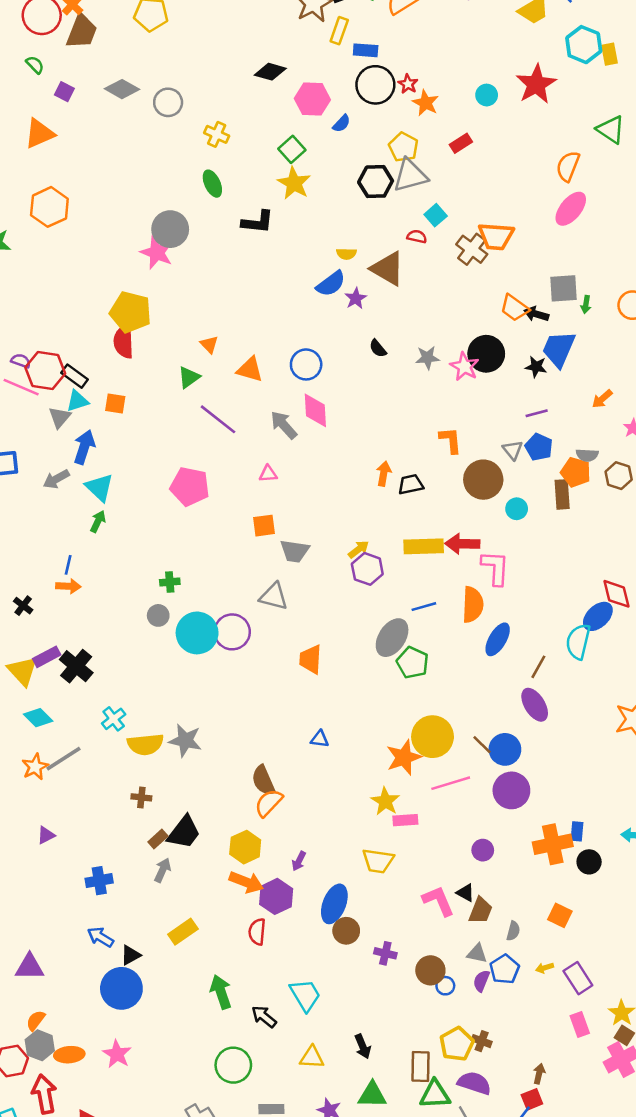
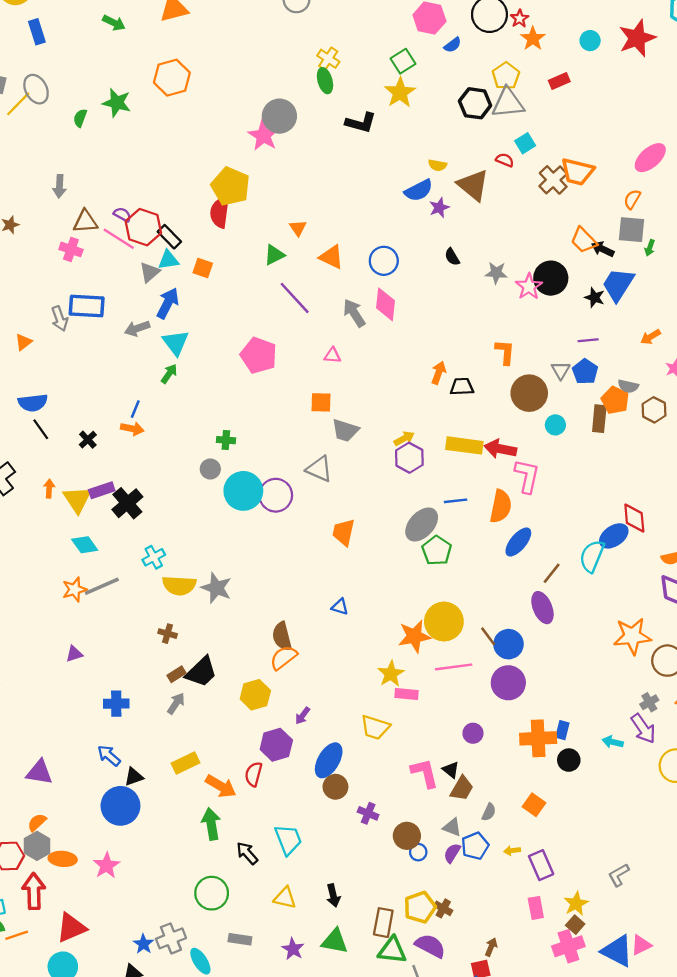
yellow cross: (217, 134) -> (328, 59), moved
orange semicircle: (568, 166) -> (632, 199), moved, size x0.7
orange arrow: (246, 882) -> (221, 786), moved

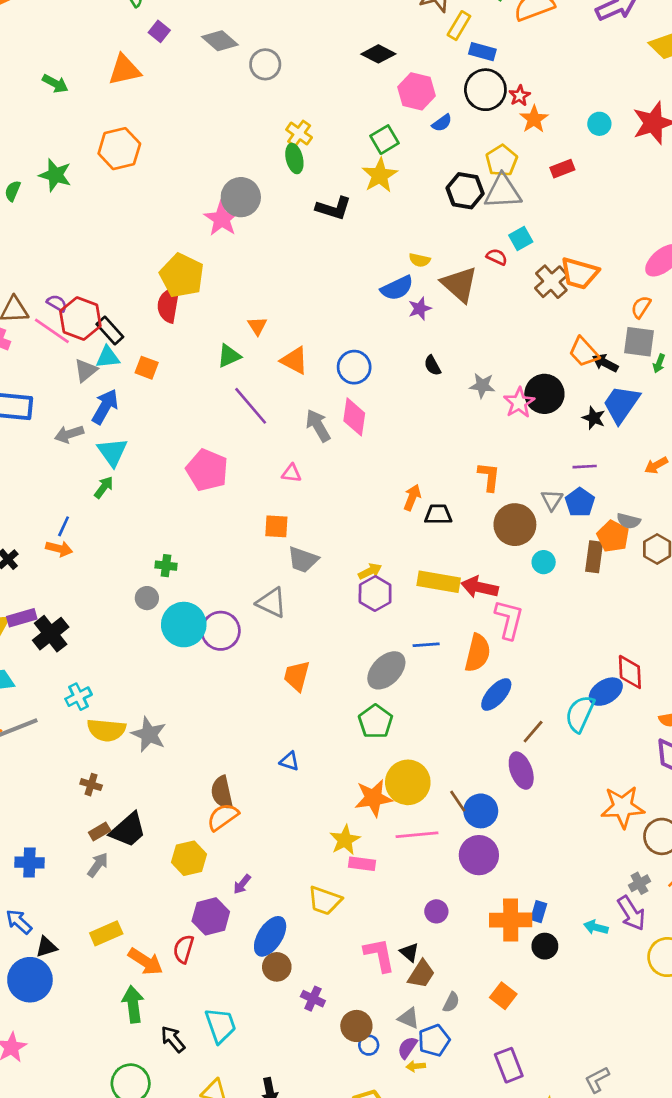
green pentagon: (437, 551) -> (376, 721), moved
yellow arrow: (512, 851) -> (416, 1066), moved

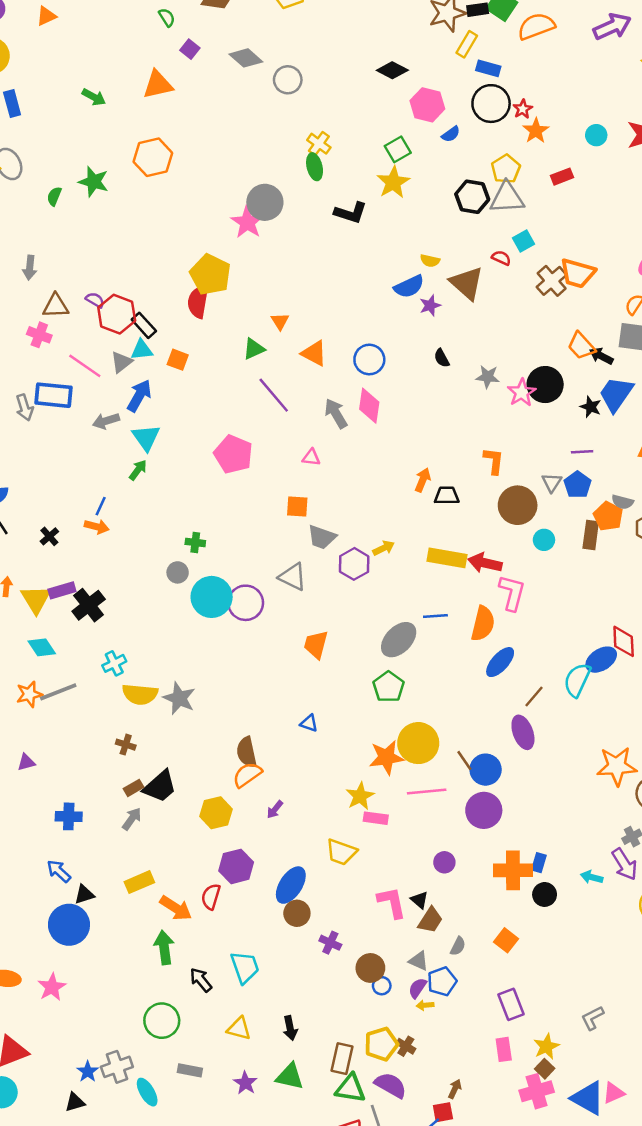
pink line: (52, 331) -> (85, 366), moved
purple hexagon: (375, 593) -> (354, 564), moved
purple arrow: (242, 884) -> (275, 810), moved

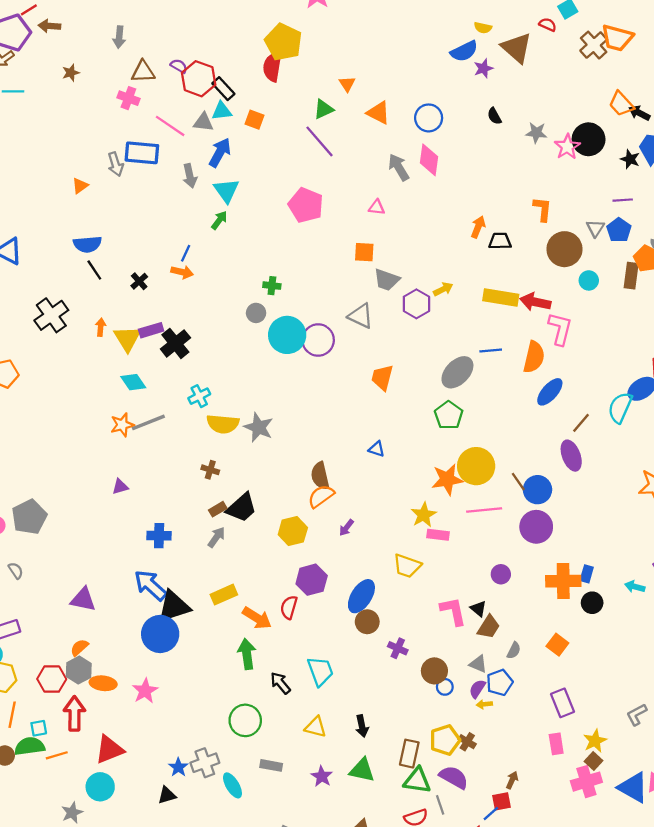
gray triangle: (121, 362) -> (203, 122), turned 45
purple line: (274, 395) -> (319, 141), moved
gray arrow: (106, 421) -> (190, 176), turned -85
blue arrow: (59, 871) -> (150, 585), size x1.5
black triangle: (84, 894) -> (174, 606), size x1.8

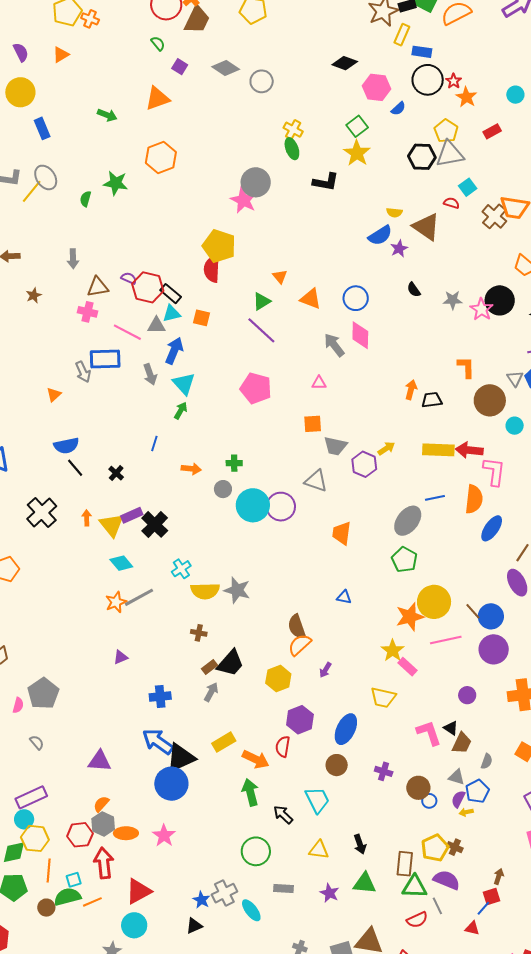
orange arrow: (182, 272) -> (191, 469), moved
pink rectangle: (438, 535) -> (407, 667), turned 42
brown circle: (367, 622) -> (337, 765), moved

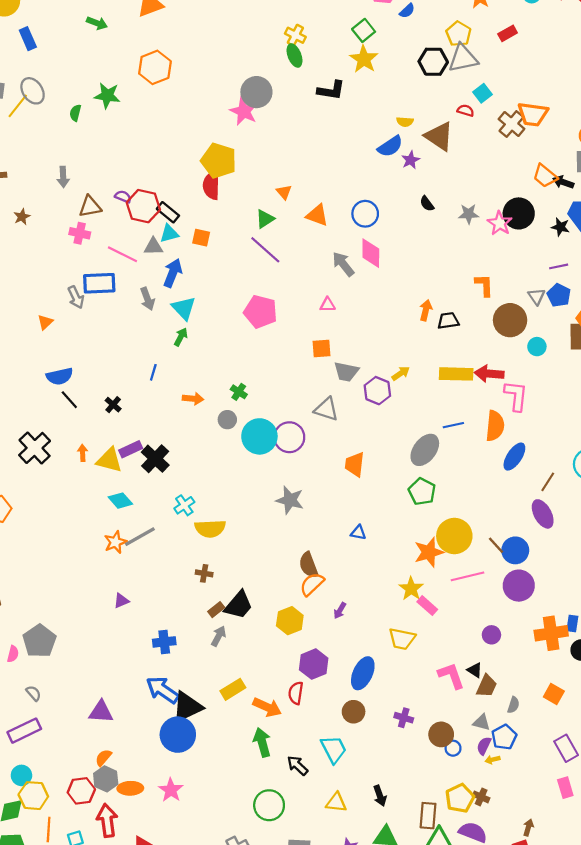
green cross: (234, 463) -> (239, 392), turned 35
yellow triangle: (112, 525) -> (109, 460), turned -36
gray star: (237, 590) -> (290, 500), moved
purple rectangle: (31, 797) -> (24, 731), moved

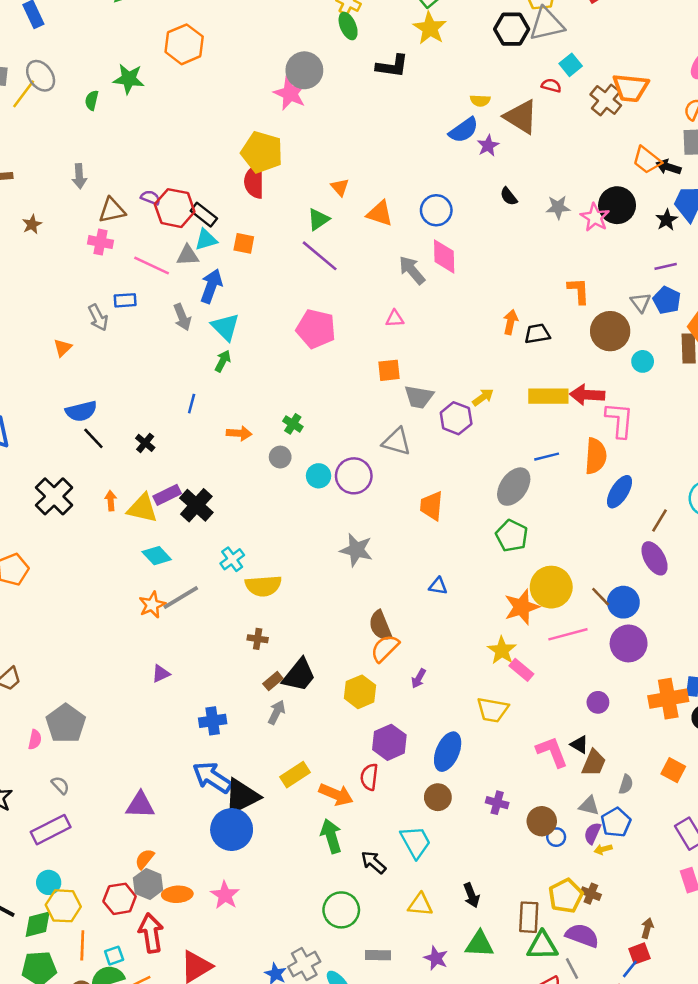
black star: (560, 227) -> (667, 220), turned 30
blue rectangle: (99, 283) -> (125, 300), size x0.6
cyan circle: (259, 436) -> (319, 476), size x0.6

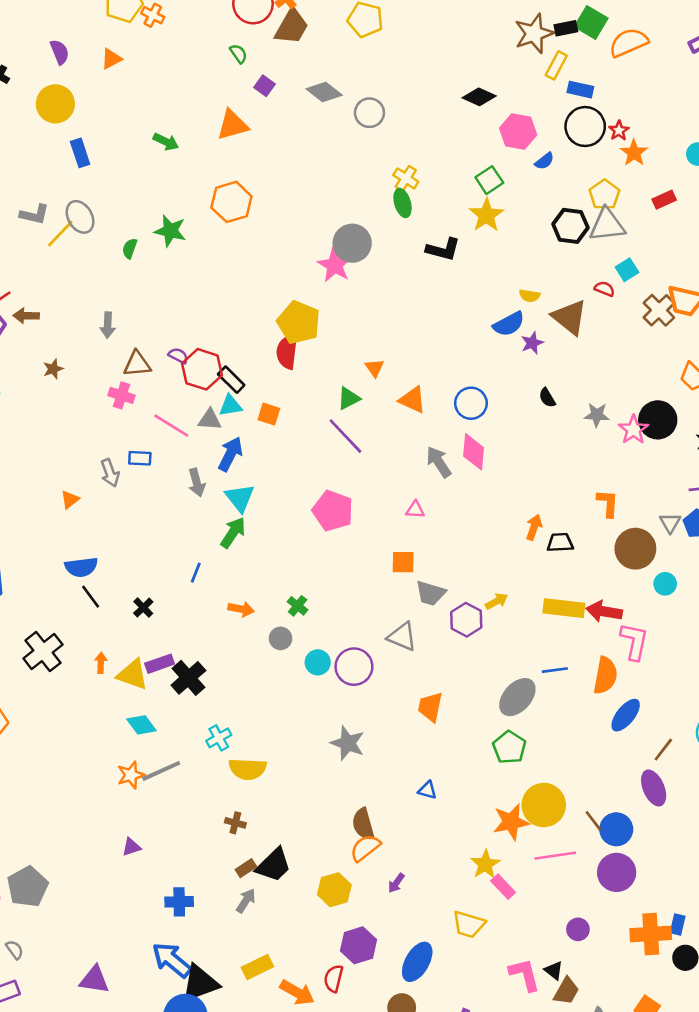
green arrow: (223, 361) -> (233, 533), size x1.4

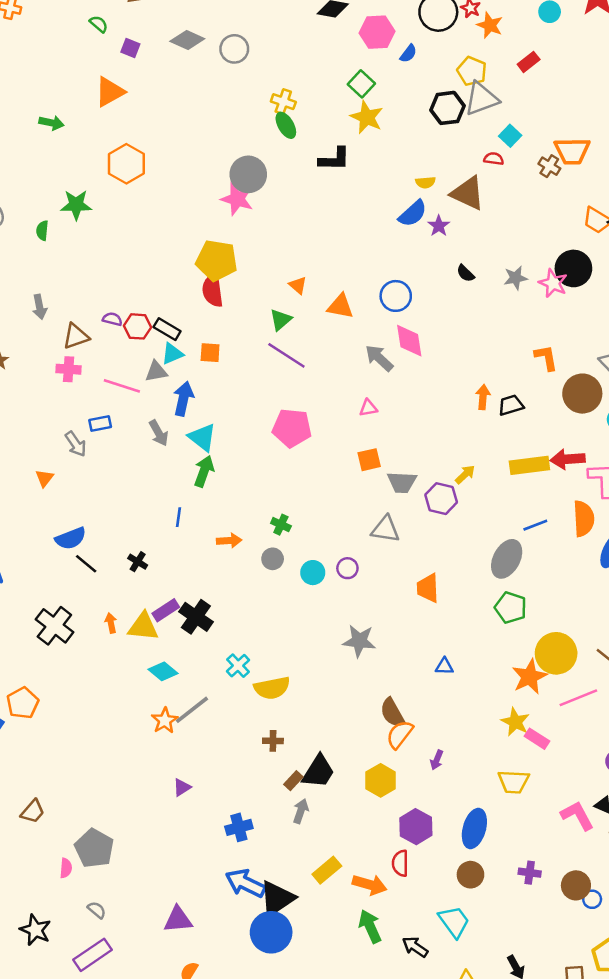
brown cross: (659, 310) -> (549, 166), size x0.7
red hexagon: (202, 369) -> (138, 326), size x0.7
purple circle: (354, 667) -> (347, 568), size x0.6

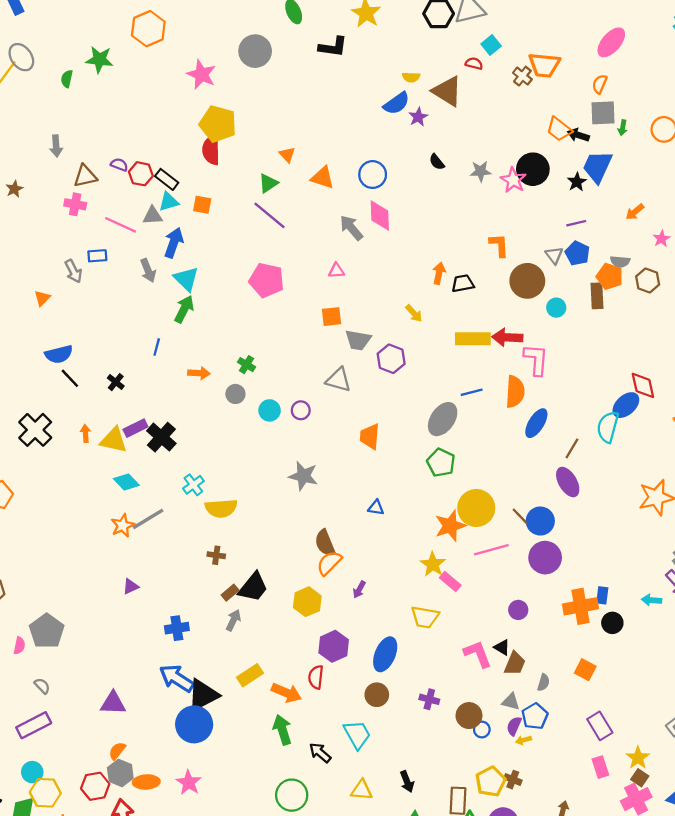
pink star: (237, 199) -> (201, 74), moved
yellow arrow: (465, 475) -> (414, 313), moved, turned 84

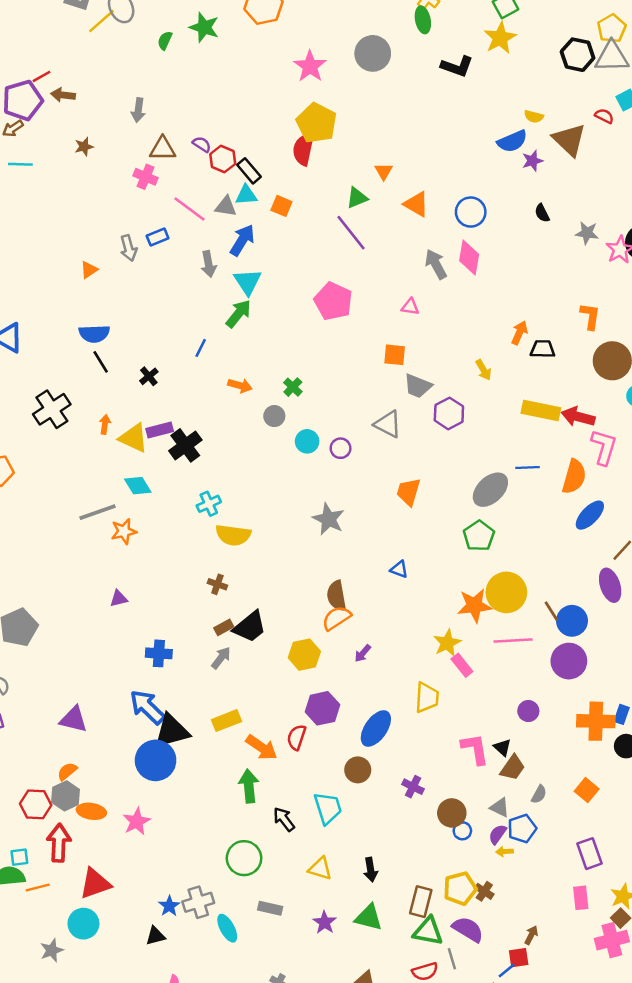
blue rectangle: (97, 256) -> (158, 237), turned -30
gray line: (148, 519) -> (97, 512), moved
yellow trapezoid: (425, 617) -> (427, 698), turned -108

